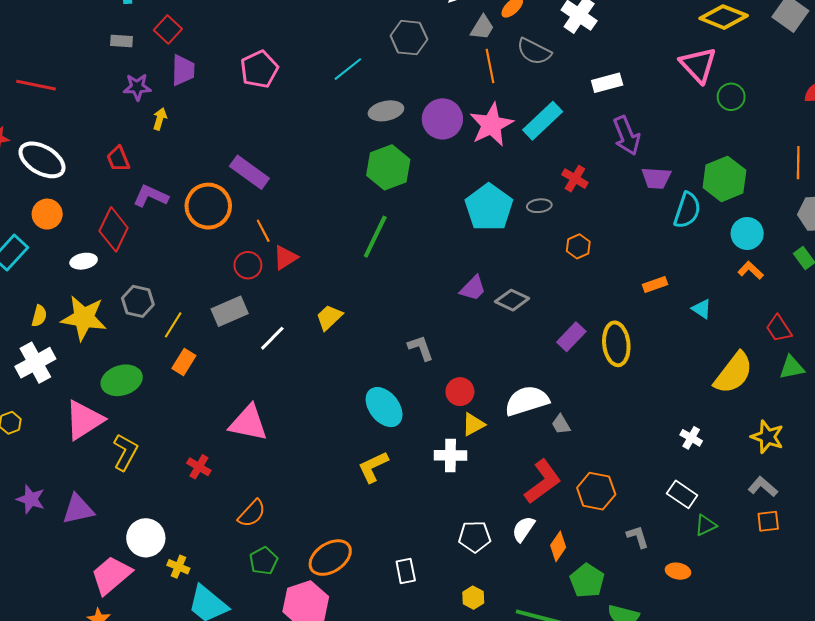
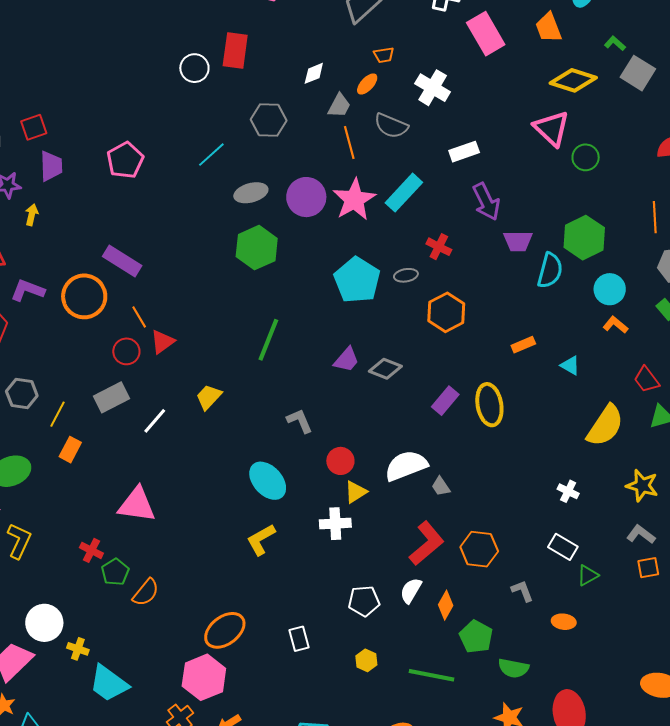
red square: (168, 29) -> (34, 127), turned 32
green line: (375, 237) -> (268, 340), moved
orange hexagon: (578, 246) -> (446, 312), size x1.6
green pentagon: (263, 561) -> (115, 572), moved

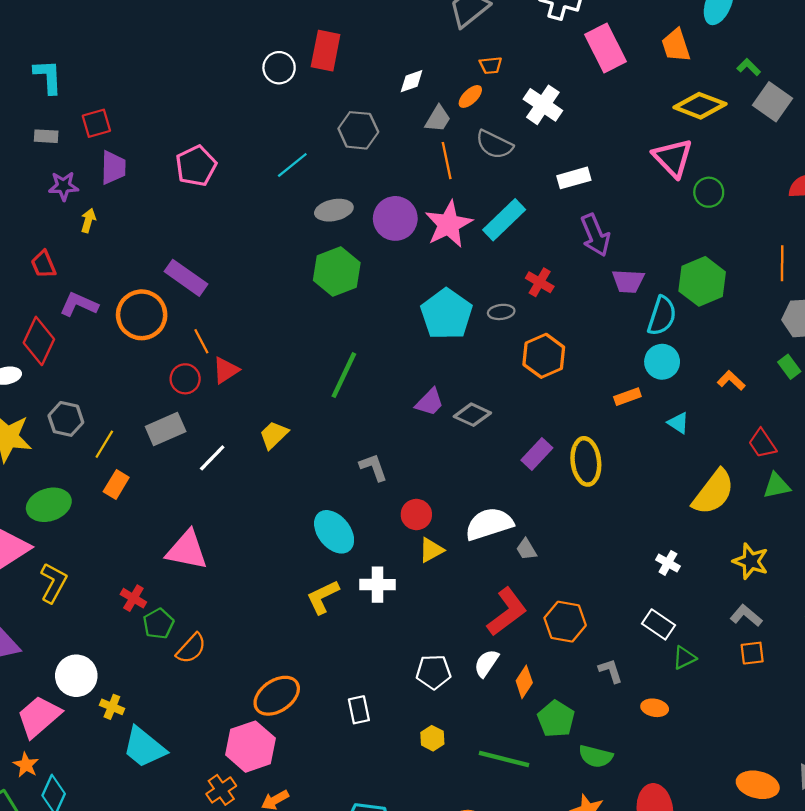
cyan circle: (610, 289) -> (662, 362), moved
white cross: (335, 524) -> (378, 585), moved

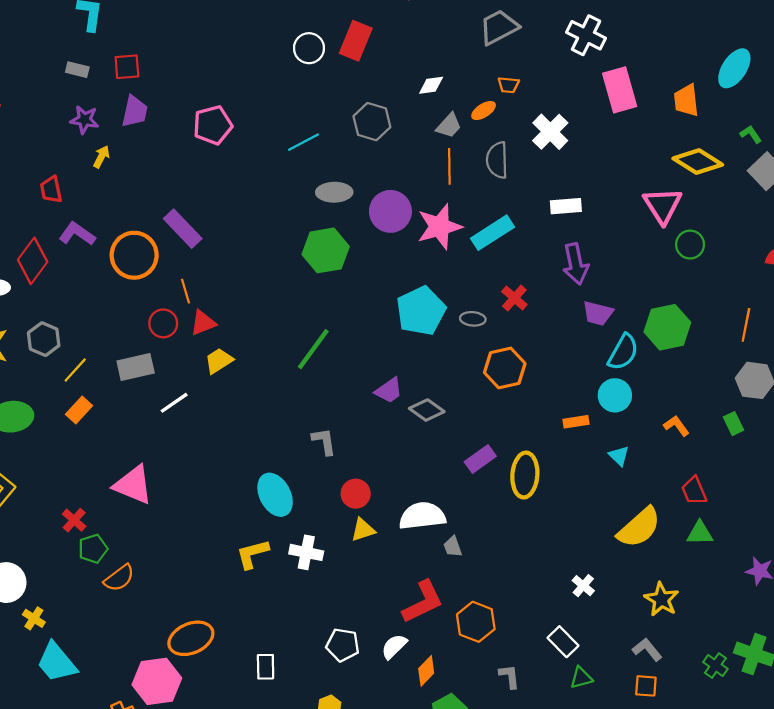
gray semicircle: (494, 144) -> (497, 160), turned 51
yellow trapezoid: (274, 435) -> (219, 361), moved

